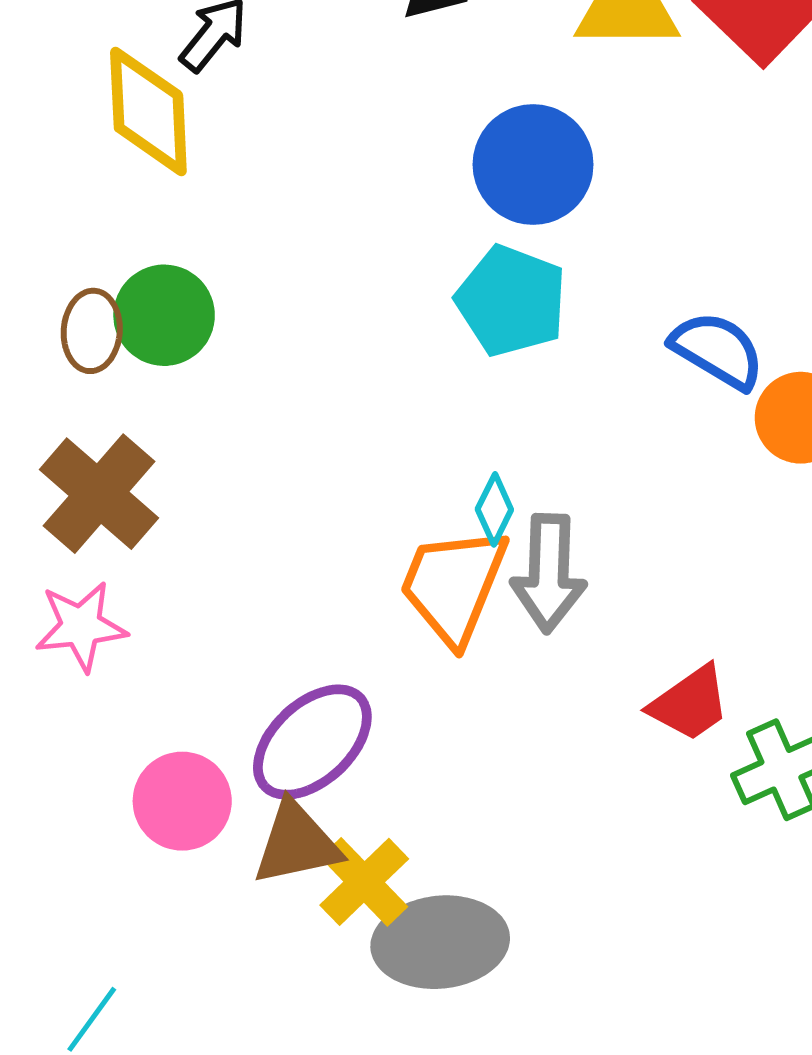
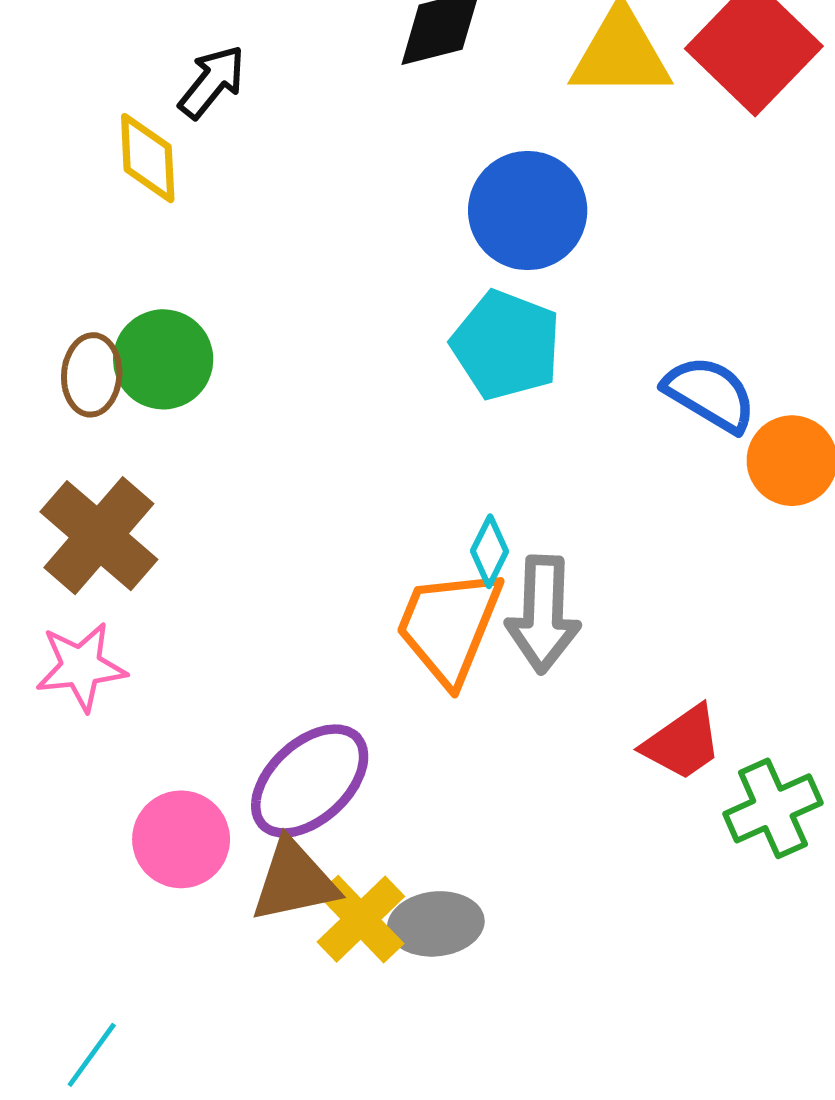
yellow diamond: (148, 111) -> (148, 158), size x0.7
gray ellipse: (440, 942) -> (436, 924), moved, size x0.7

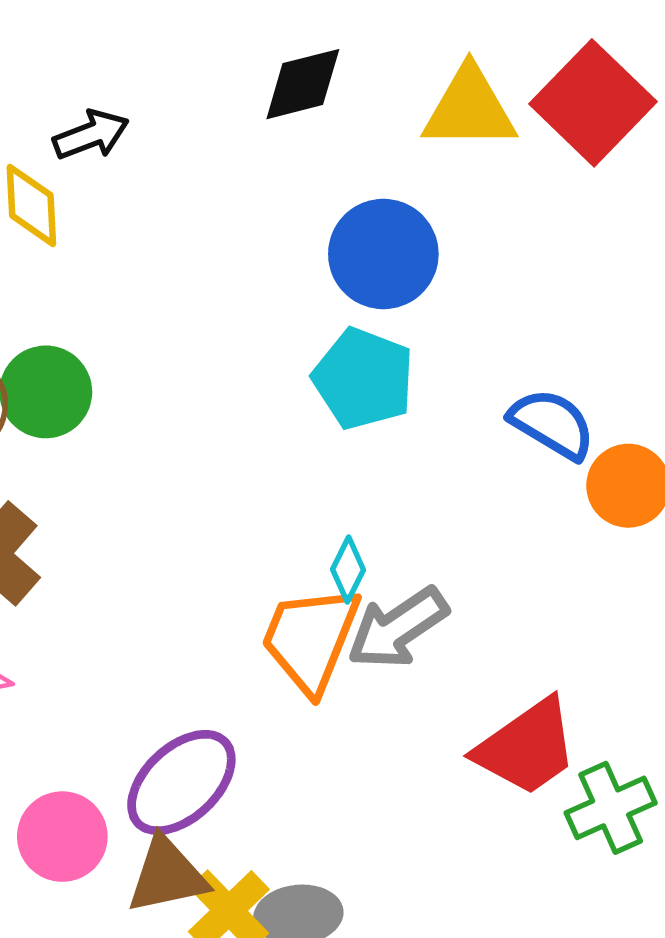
black arrow: (212, 82) -> (91, 135), turned 30
gray arrow: (543, 614) -> (398, 628), turned 54
red trapezoid: (682, 743) -> (527, 747), size x1.4

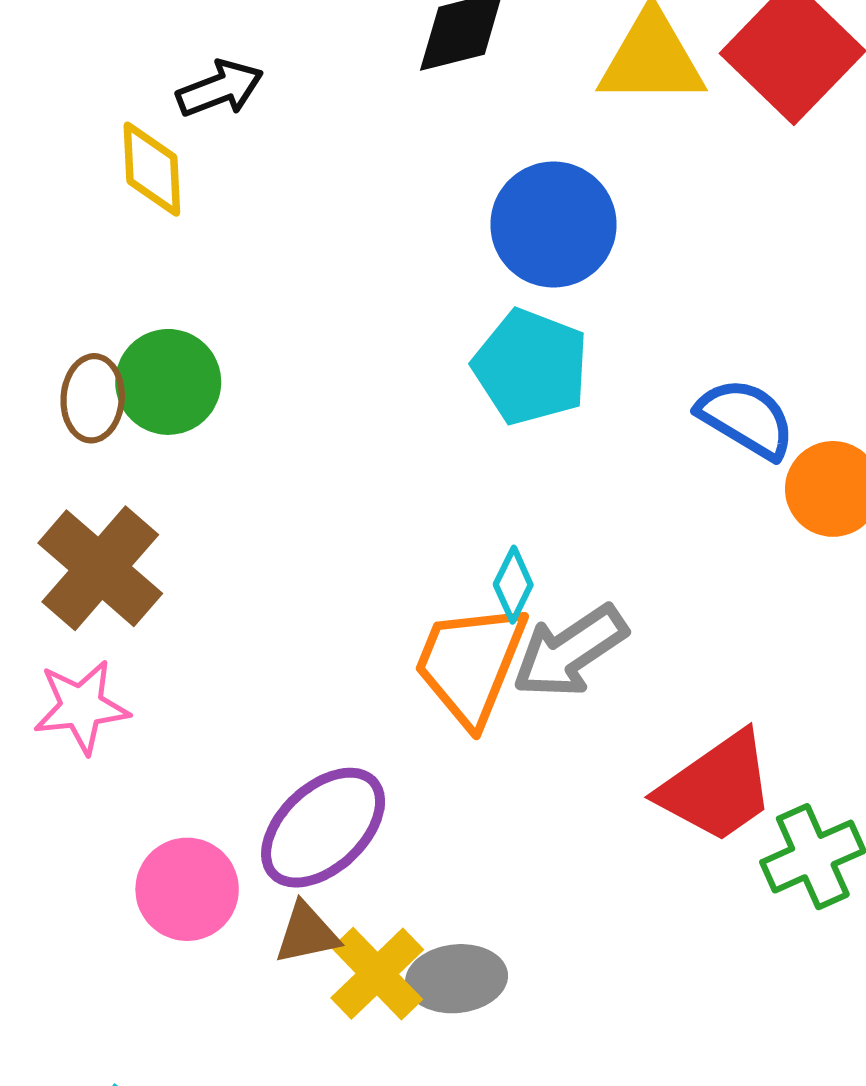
brown triangle: (167, 875) -> (307, 933), size x0.7

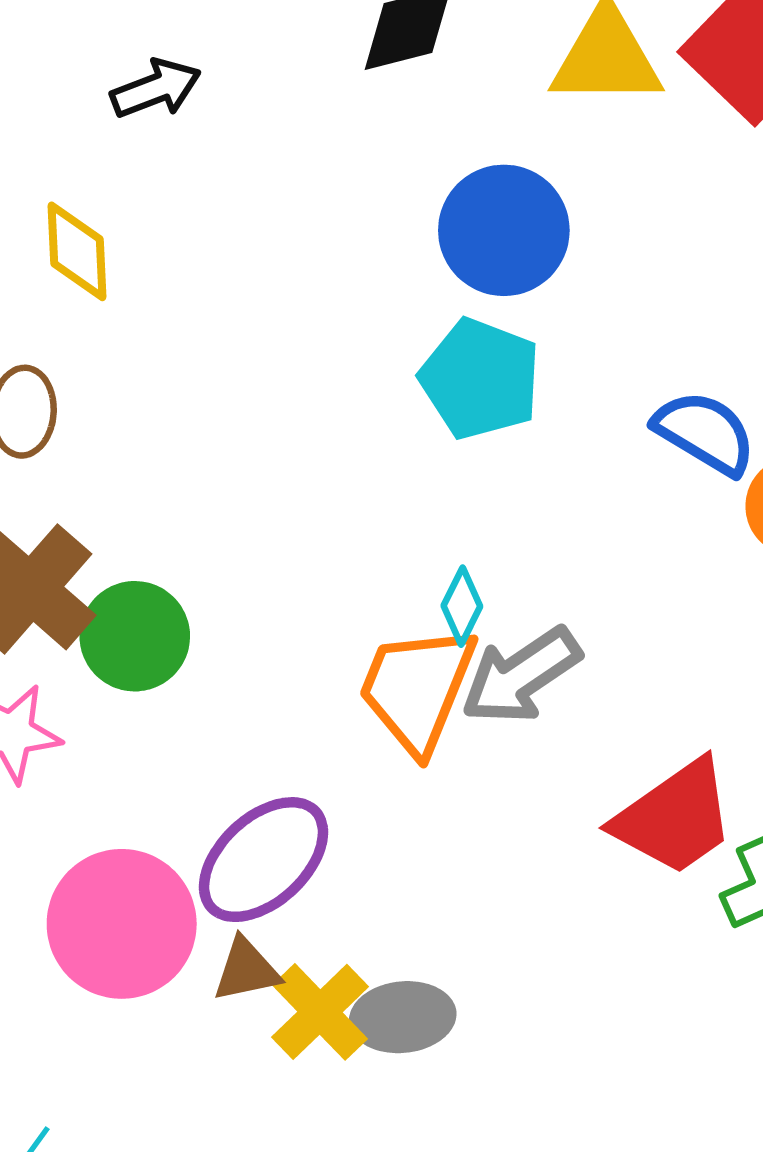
yellow diamond: (152, 169) -> (77, 251), moved
green circle: (168, 382) -> (135, 636), moved
pink circle: (187, 889) -> (122, 924), size x1.4

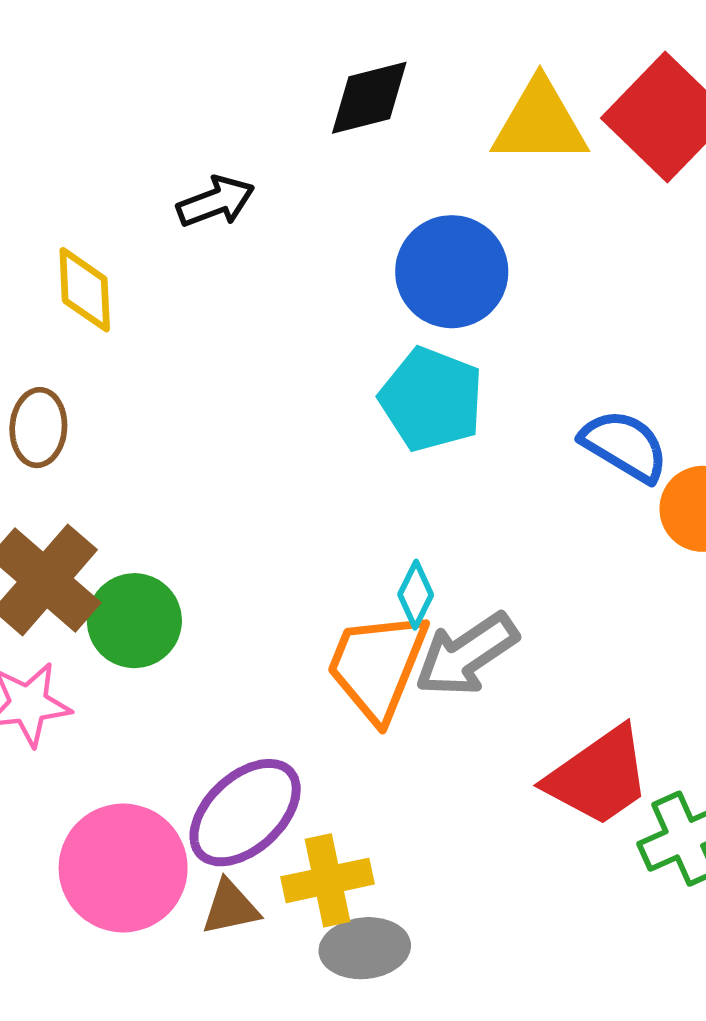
black arrow: (156, 89) -> (216, 202), moved
yellow cross: (320, 1012) -> (327, 880), moved, turned 32

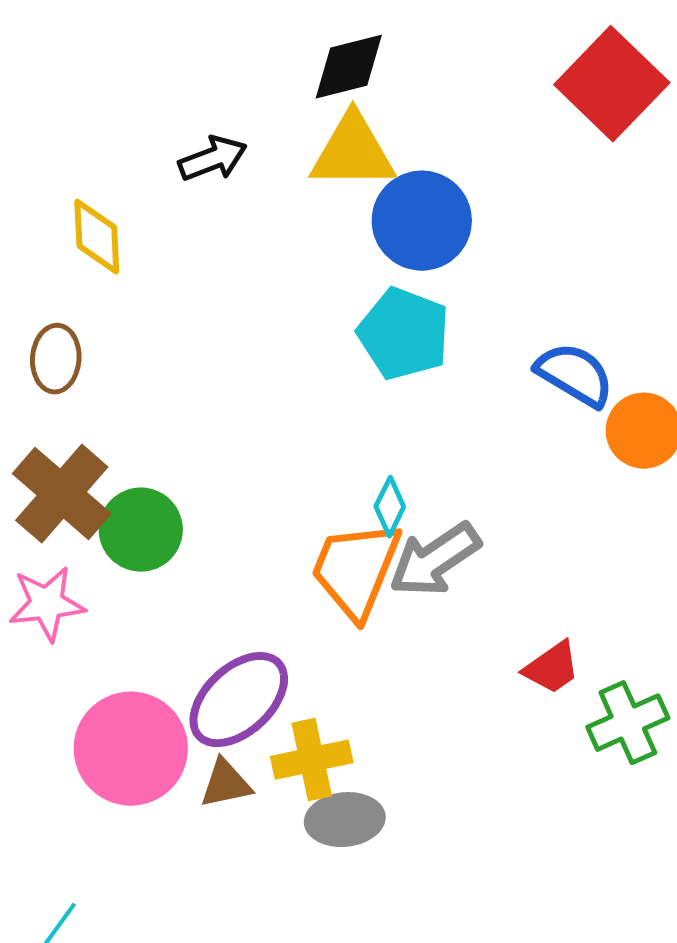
yellow triangle: (540, 123) -> (353, 152), moved
red trapezoid: (599, 777) -> (552, 668), size x0.6

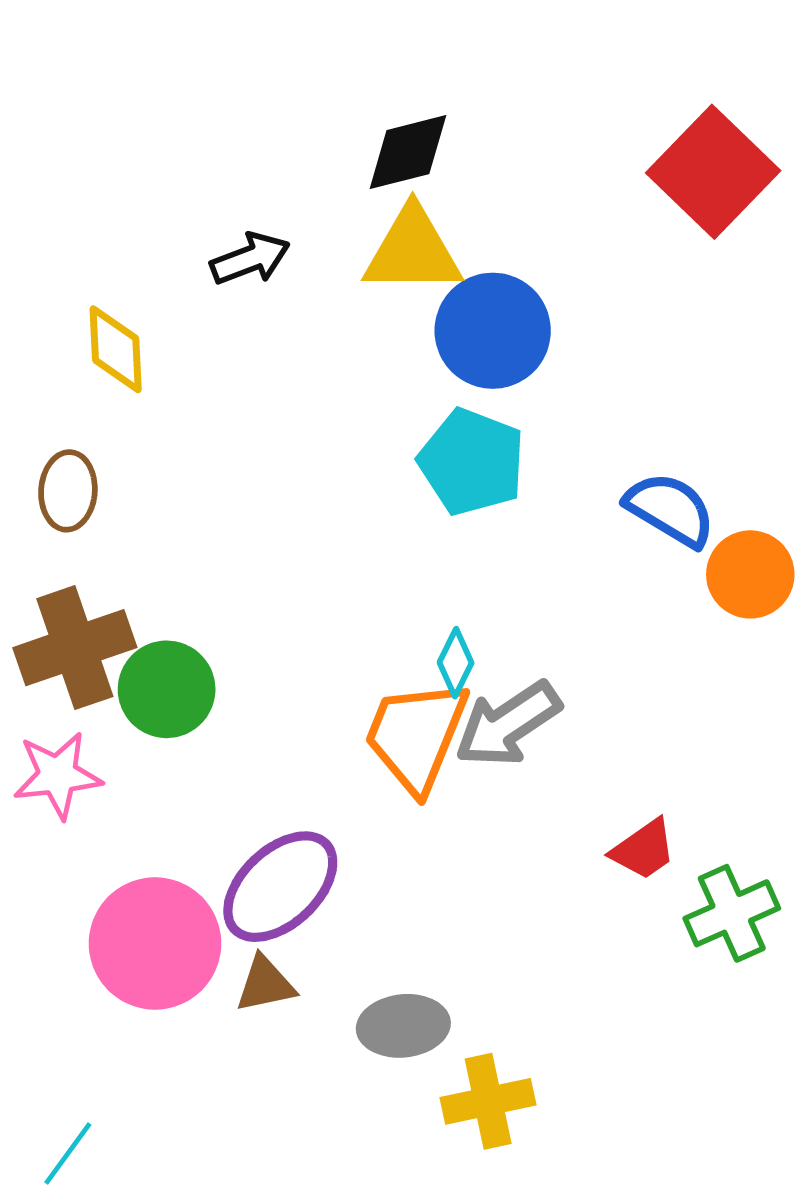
brown cross: (62, 494) -> (75, 648), turned 30
yellow cross: (312, 760) -> (488, 1101), moved

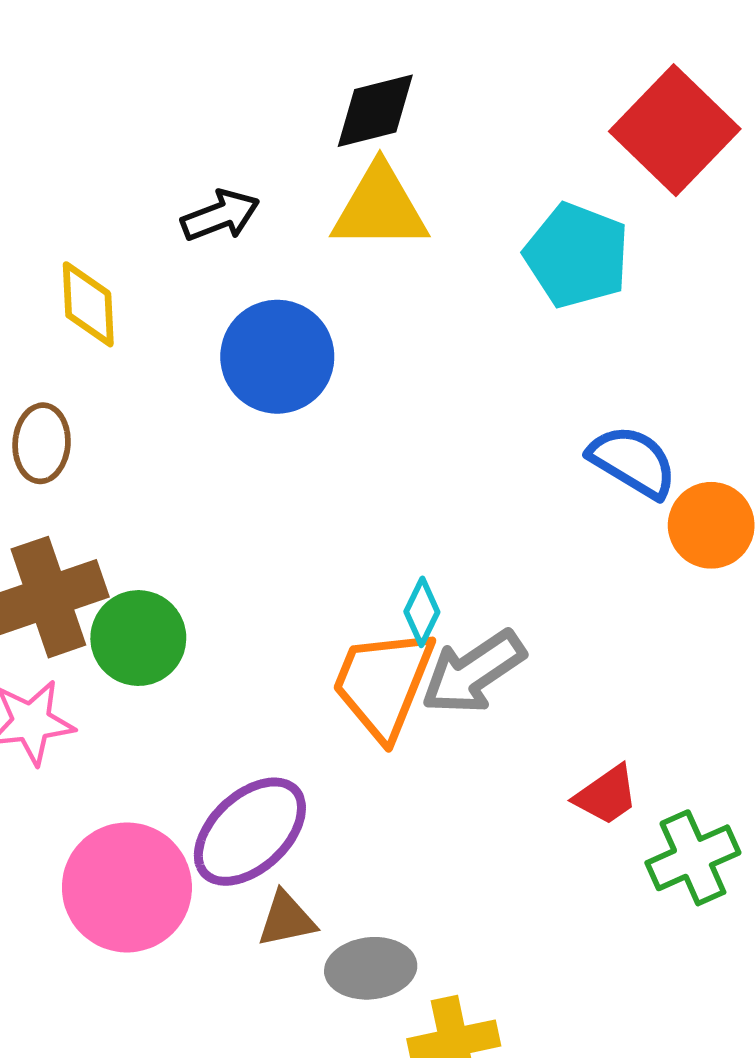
blue circle: (493, 331) -> (277, 357), moved
cyan pentagon: (472, 462) -> (577, 255), moved
brown triangle: (265, 984) -> (286, 919), moved

